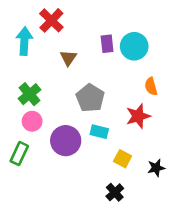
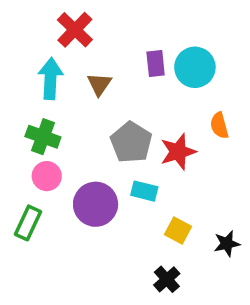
cyan arrow: (24, 41) -> (50, 79), moved
green cross: (29, 94) -> (43, 137), turned -30
red star: (138, 116) -> (178, 152), moved

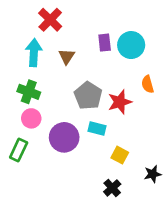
black star: (227, 244) -> (153, 174), moved

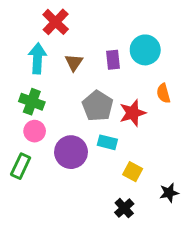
purple rectangle: (105, 43) -> (113, 60), moved

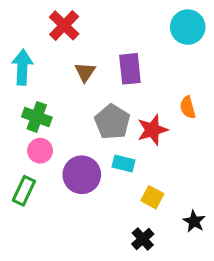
cyan circle: (145, 50) -> (188, 27), moved
cyan arrow: (37, 58) -> (22, 67), moved
purple rectangle: (113, 60) -> (130, 69), size x1.4
black star: (169, 193) -> (194, 221), turned -30

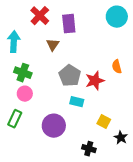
purple rectangle: (130, 69) -> (69, 24), moved
purple circle: (82, 175) -> (54, 126), moved
yellow square: (152, 197) -> (104, 122), moved
black cross: (143, 239) -> (89, 149), turned -32

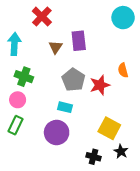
purple rectangle: (69, 24) -> (79, 41), moved
pink circle: (25, 94) -> (18, 100), moved
cyan rectangle: (77, 102) -> (65, 107), moved
yellow square: (104, 122) -> (109, 128), size x1.5
black star: (121, 138) -> (121, 151), moved

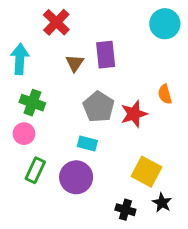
green rectangle: (15, 125) -> (35, 170), moved

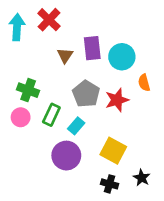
cyan circle: (165, 24) -> (122, 57), moved
cyan arrow: (20, 59) -> (17, 27), moved
cyan rectangle: (87, 143) -> (76, 126), turned -63
green rectangle: (35, 170) -> (51, 115), moved
yellow square: (147, 172) -> (113, 151), moved

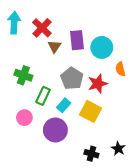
red cross: (49, 20) -> (42, 28), moved
pink circle: (21, 117) -> (24, 118), moved
yellow square: (113, 151) -> (90, 111), moved

